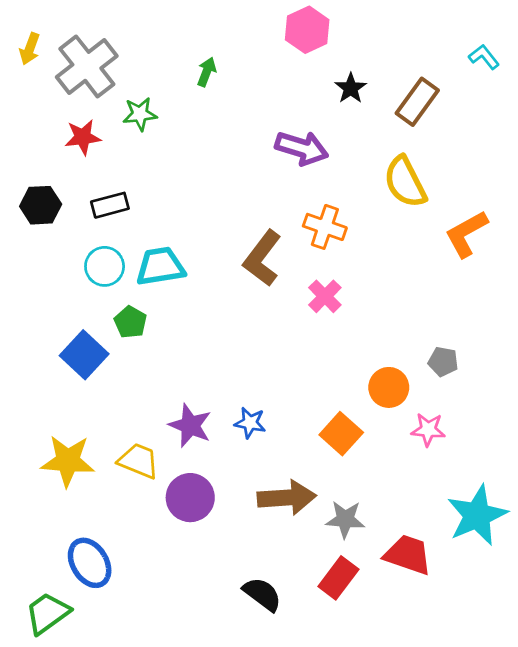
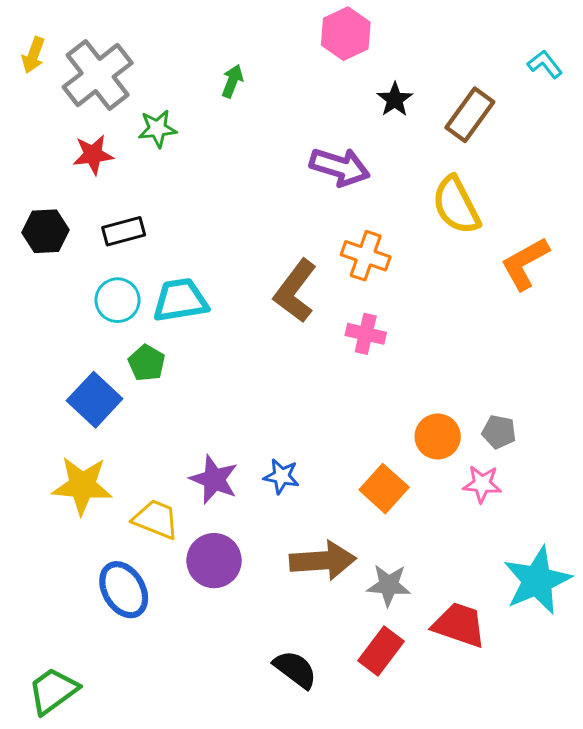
pink cross: (325, 296) -> (366, 334), turned -32
gray pentagon: (443, 362) -> (499, 432), moved
yellow star: (68, 461) -> (82, 486), moved
blue ellipse: (90, 563) -> (124, 590), moved

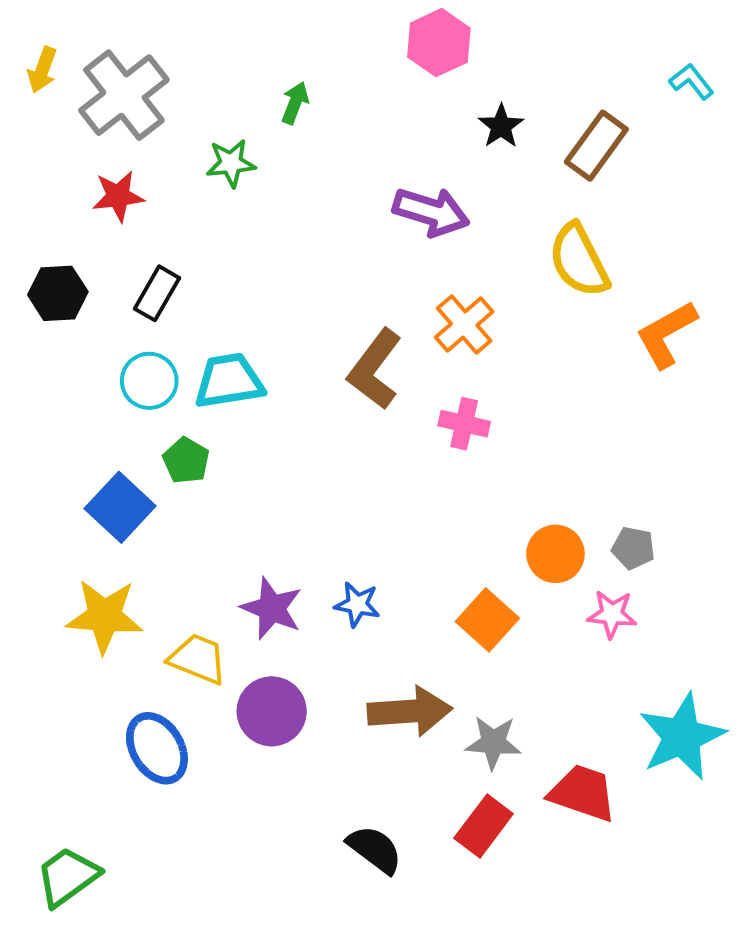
green star: (157, 129) -> (231, 163), moved
black rectangle: (124, 231) -> (157, 293), turned -45
orange cross: (366, 256) -> (464, 324), turned 30

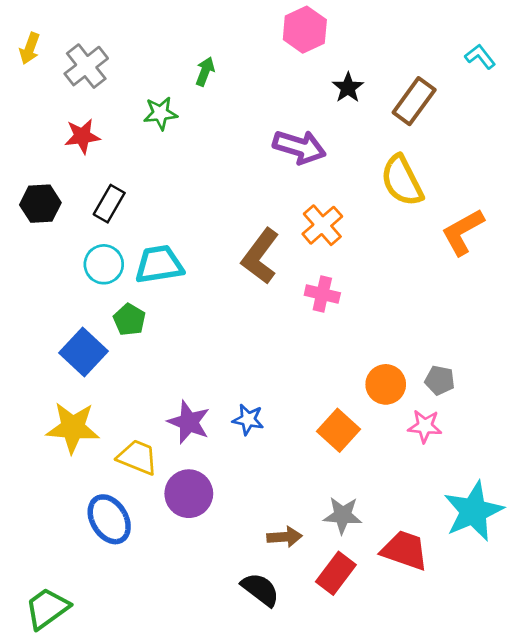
gray cross: (124, 95) -> (86, 66), size x0.7
brown arrow: (410, 711) -> (285, 537), moved, size x0.6

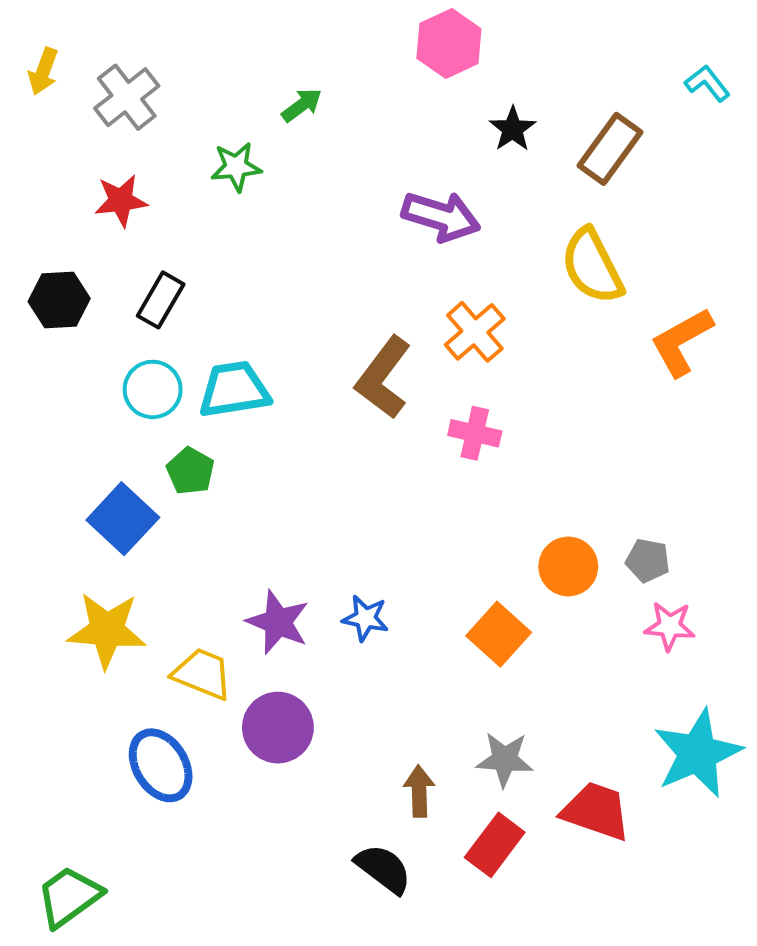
green arrow: (205, 71) -> (302, 105), turned 32
pink star: (425, 426) -> (670, 626), moved
brown arrow: (285, 537) -> (419, 791), turned -88

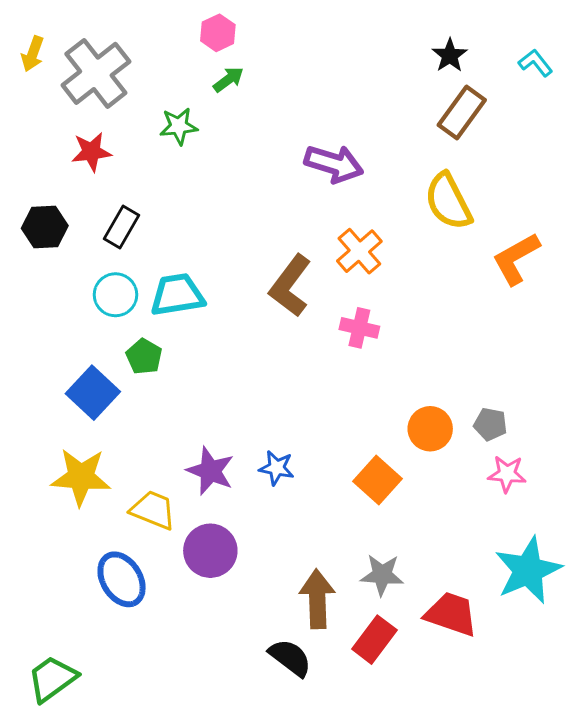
pink hexagon: (449, 43) -> (218, 33), moved, size x0.7
gray cross: (127, 97) -> (96, 73), size x1.4
black star: (513, 129) -> (450, 55), moved
brown arrow: (419, 791) -> (317, 599), size x1.5

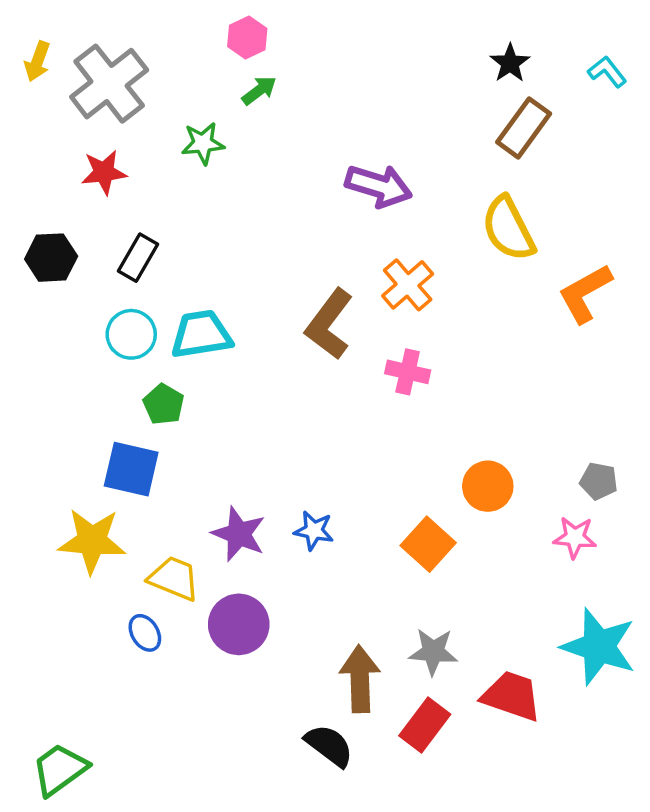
blue square: (93, 393) -> (131, 469), moved, turned -30
gray pentagon: (490, 424) -> (599, 481), moved
cyan star: (528, 570) -> (599, 647), turned -30
blue ellipse: (122, 579) -> (145, 633), moved, size x0.6

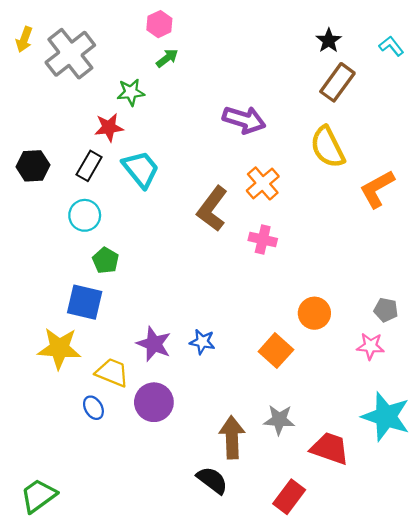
red star: (104, 172) -> (109, 127), moved
cyan trapezoid: (201, 334) -> (141, 169), moved, turned 60
red rectangle: (425, 725) -> (289, 497), moved

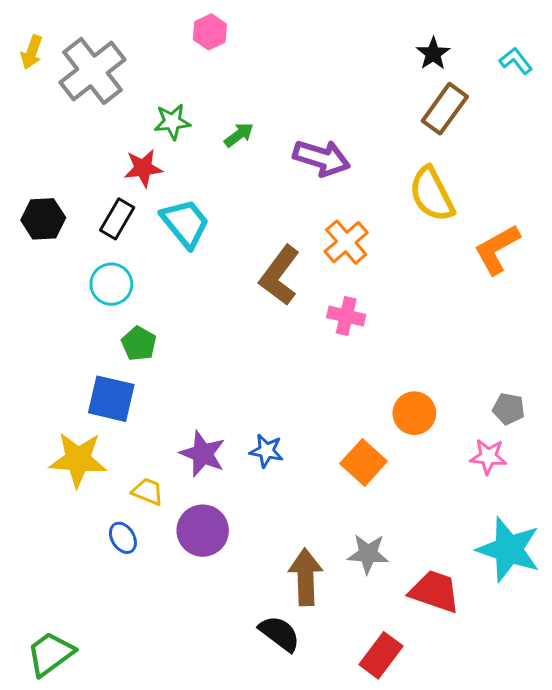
green arrow: (167, 58) -> (239, 135), moved
yellow trapezoid: (112, 373) -> (148, 491), size x0.7

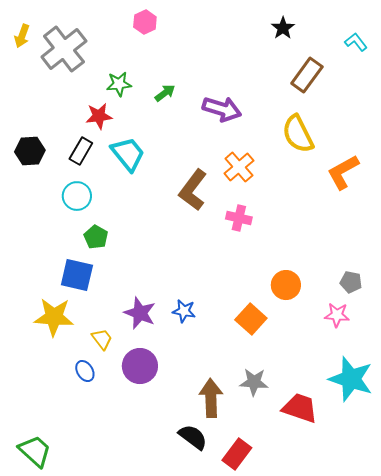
black star: (433, 54) -> (283, 28), moved
yellow trapezoid: (148, 491) -> (102, 339), turned 30
green trapezoid: (50, 654) -> (35, 451), turned 78
red rectangle: (381, 655) -> (237, 454), moved

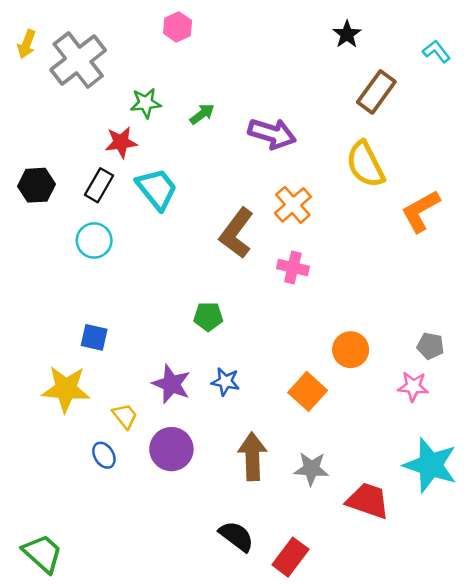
green pentagon: (96, 237) -> (208, 317), moved, turned -30
blue square: (77, 275) -> (94, 337), size x0.7
brown arrow: (211, 398) -> (252, 456), moved

